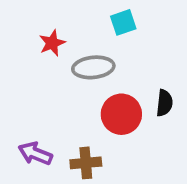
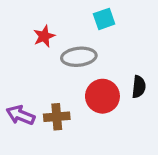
purple arrow: (35, 154) -> (20, 115), moved
brown cross: (86, 163) -> (57, 117), moved

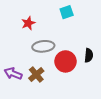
gray ellipse: (79, 57) -> (43, 46), moved
brown cross: (57, 117) -> (36, 75), turned -35

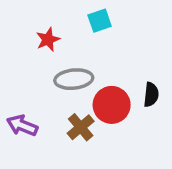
cyan square: (67, 12) -> (100, 21), moved
brown cross: (36, 75) -> (81, 127), moved

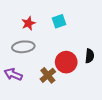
cyan square: (100, 21) -> (59, 21), moved
gray ellipse: (74, 79) -> (23, 47), moved

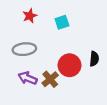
red star: (28, 23) -> (30, 16), moved
purple arrow: (13, 74) -> (28, 78), moved

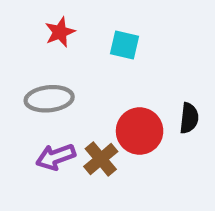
cyan square: (62, 22) -> (124, 45), turned 32
purple arrow: (28, 78) -> (56, 157), turned -42

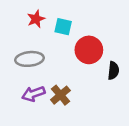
cyan square: (124, 45) -> (63, 27), moved
red circle: (140, 131) -> (89, 50), moved

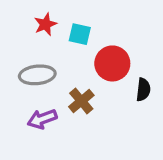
brown cross: (60, 95) -> (81, 101), moved

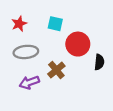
red star: (45, 24) -> (19, 24), moved

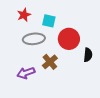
red star: (19, 24) -> (24, 15), moved
gray ellipse: (26, 52) -> (34, 39), moved

